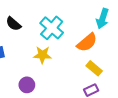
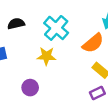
black semicircle: (13, 24) -> (16, 24), turned 126

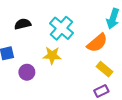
purple circle: (30, 88) -> (27, 72), moved

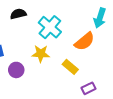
black semicircle: (23, 24) -> (18, 14), moved
yellow rectangle: (104, 69) -> (70, 67), moved

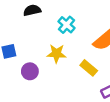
cyan cross: (50, 27) -> (66, 25), size x0.7

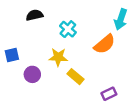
yellow rectangle: (89, 68) -> (75, 77), moved

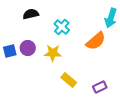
purple circle: (32, 74) -> (28, 48), moved
yellow rectangle: (75, 77) -> (69, 80), moved

